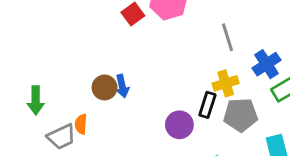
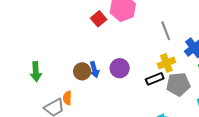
green arrow: (36, 100) -> (36, 72), moved
black rectangle: (207, 105) -> (155, 79), turned 54
purple circle: (179, 125) -> (120, 68), moved

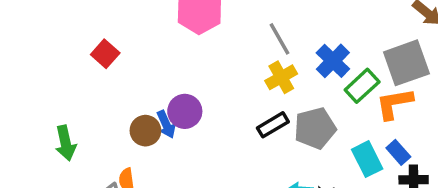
red square: (99, 19) -> (105, 54), moved
yellow cross: (166, 63) -> (281, 77), moved
purple circle: (120, 68) -> (185, 111), moved

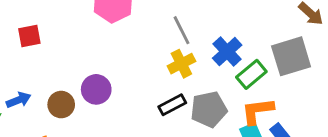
red square: (105, 54) -> (29, 36), turned 35
orange L-shape: (394, 104) -> (257, 111), moved
blue arrow: (166, 124) -> (19, 100), moved, turned -90

